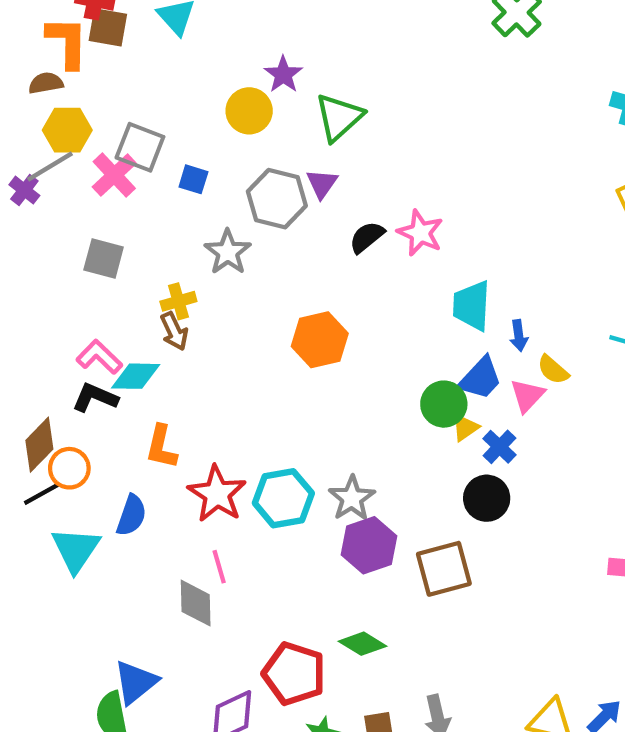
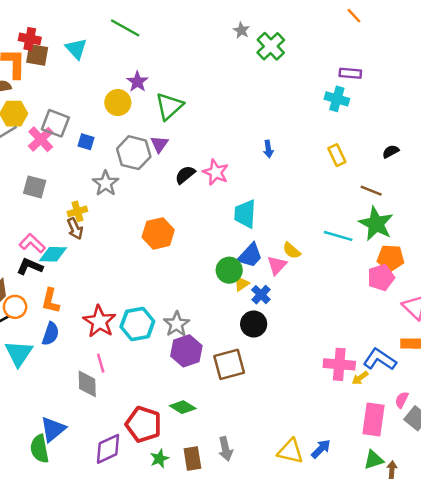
blue arrow: (519, 336) -> (268, 149), moved
orange L-shape: (161, 447) -> (51, 301), moved

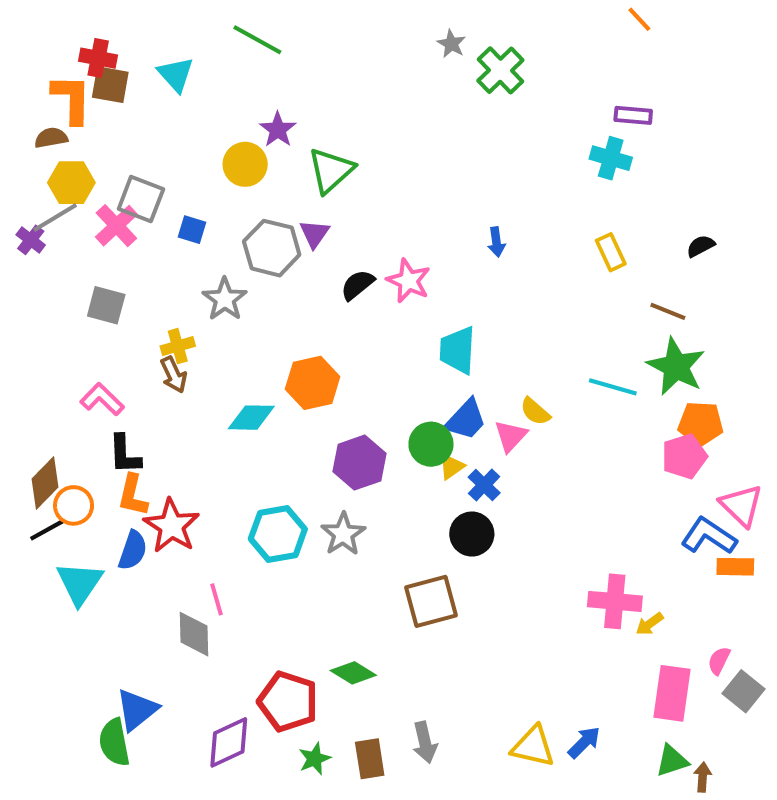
cyan diamond: (53, 254) -> (251, 418), moved
black L-shape: (30, 266) -> (125, 454), moved, turned -115
red star: (99, 322) -> (172, 526), moved
purple hexagon: (186, 351) -> (359, 463), moved
blue L-shape: (380, 359) -> (709, 536), moved

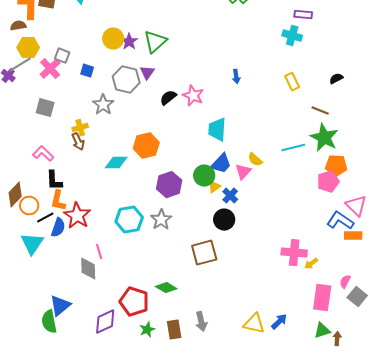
purple star: (278, 130) -> (129, 42), moved
gray square: (141, 199) -> (62, 56), size x0.7
cyan line: (613, 387) -> (293, 148), turned -30
black line: (47, 530) -> (45, 218), moved

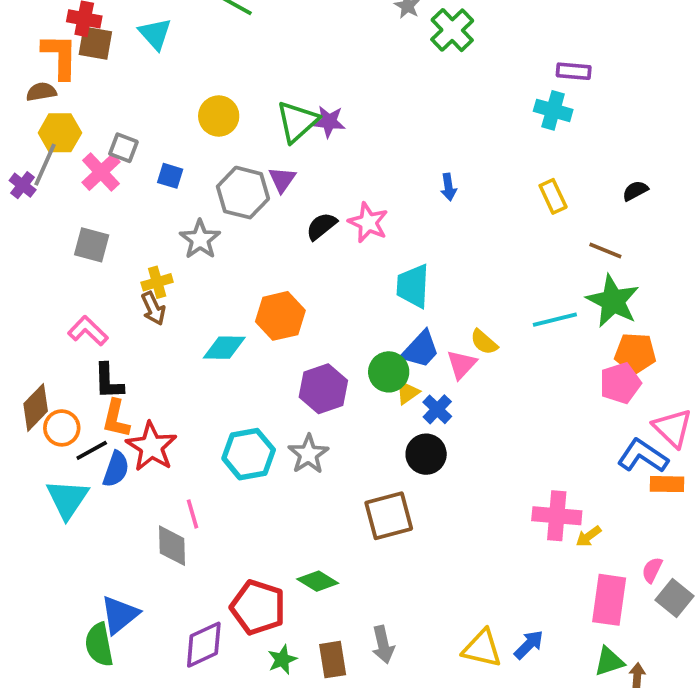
purple star: (129, 42) -> (329, 122), moved, turned -30
gray line: (20, 65) -> (45, 165), turned -35

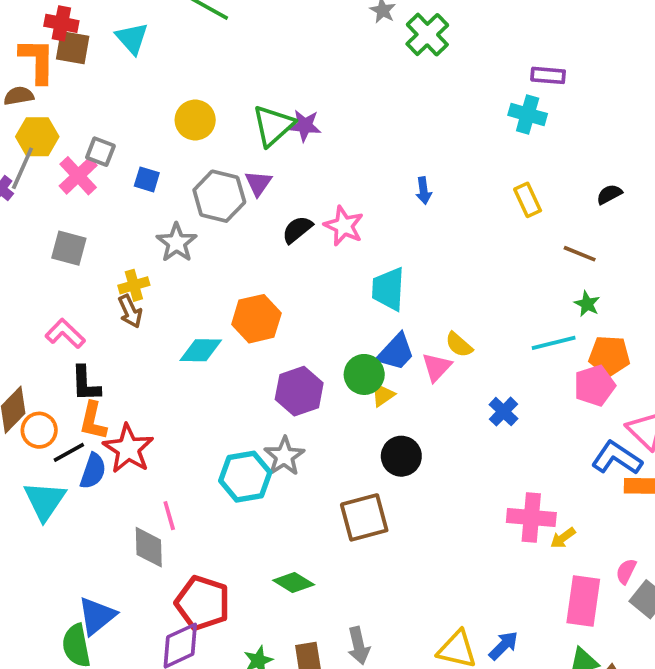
green star: (613, 301) -> (587, 304), size x0.5
cyan line: (555, 320) -> (554, 343), moved
blue cross: (437, 409) -> (503, 412), moved
cyan hexagon: (249, 454) -> (245, 477), moved
red pentagon: (258, 607) -> (203, 603), moved

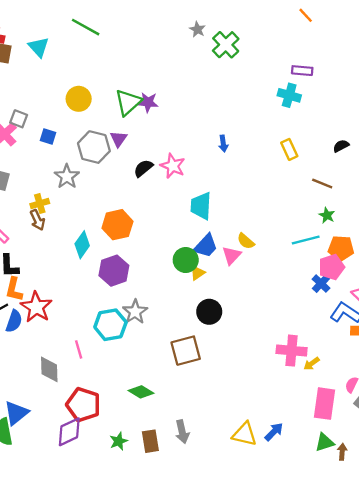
cyan diamond: (201, 350) -> (82, 245), turned -56
purple hexagon: (299, 391) -> (114, 271), moved
blue cross: (503, 412) -> (321, 284), moved
pink line: (169, 516) -> (79, 349), moved

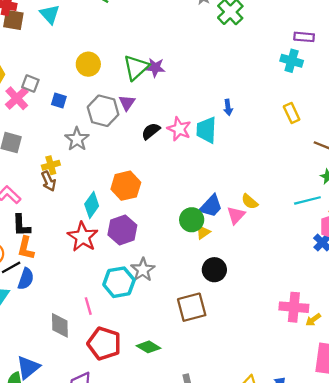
cyan trapezoid: (201, 206) -> (206, 130), moved
red star: (36, 307) -> (83, 237), moved
red pentagon: (83, 405) -> (104, 344), moved

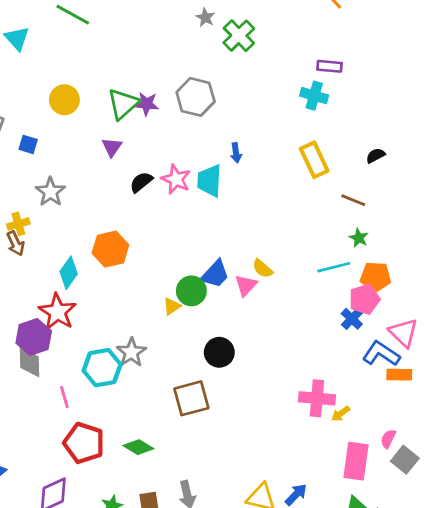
gray hexagon: (103, 111) -> (196, 97), moved
yellow rectangle: (292, 113) -> (314, 160), size x1.4
purple hexagon: (122, 230) -> (34, 337), moved
yellow triangle: (203, 232) -> (172, 306), moved
gray diamond: (60, 325) -> (30, 362), moved

